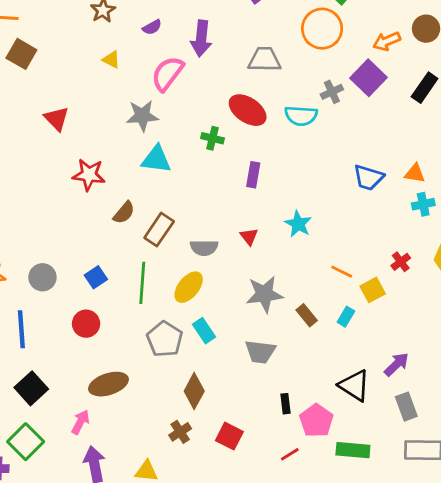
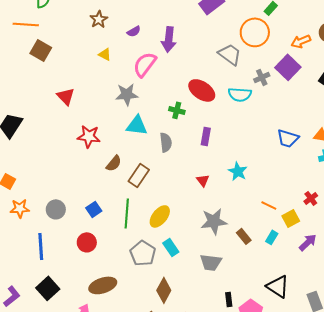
gray trapezoid: (264, 60) -> (230, 54), moved, turned 35
gray semicircle: (204, 248) -> (166, 142), moved, turned -96
purple arrow: (397, 364) -> (308, 242), moved

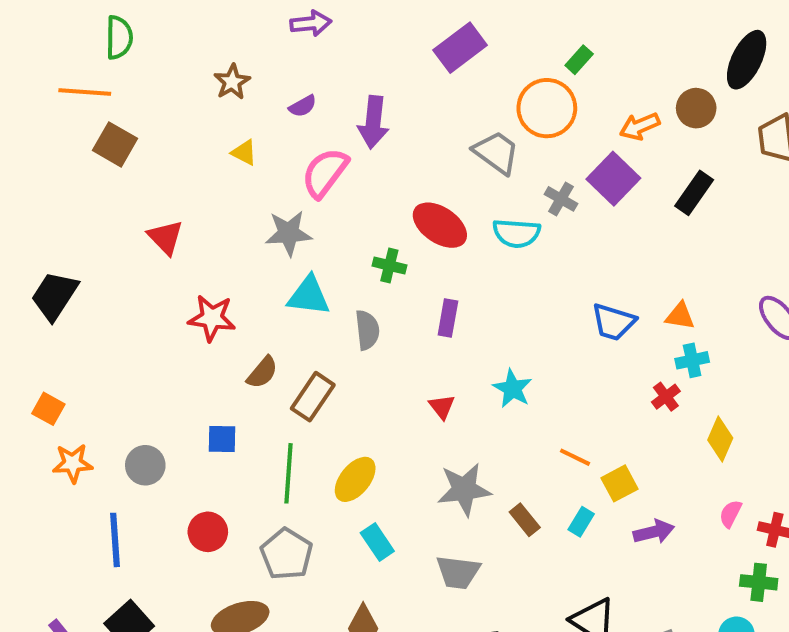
gray cross: (262, 77) -> (561, 199), turned -35
red cross: (311, 198) -> (666, 397), moved
blue square: (94, 209) -> (222, 439), moved, turned 35
purple arrow: (308, 242) -> (654, 532), turned 30
gray pentagon: (143, 253) -> (287, 554), moved

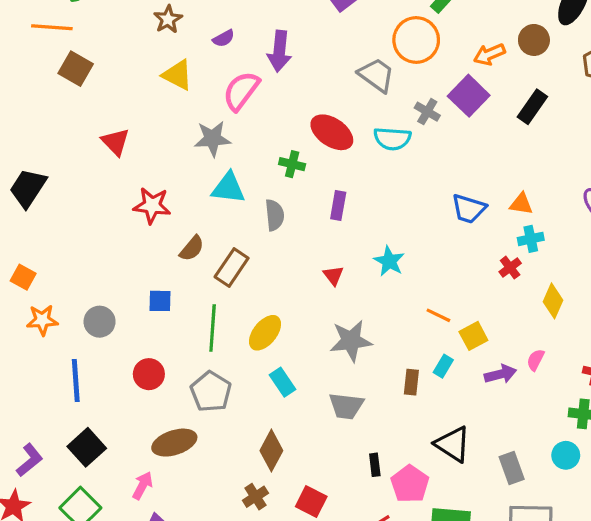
yellow triangle: (244, 152) -> (177, 75), size x1.5
pink semicircle: (730, 514) -> (536, 360), moved
brown rectangle: (525, 520) -> (411, 382), moved, turned 45

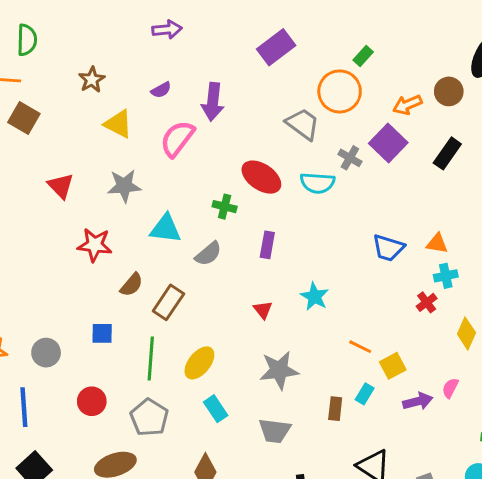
brown star: (168, 19) -> (92, 80), moved
gray star: (213, 139) -> (124, 186), moved
gray semicircle: (275, 215) -> (208, 254), turned 56

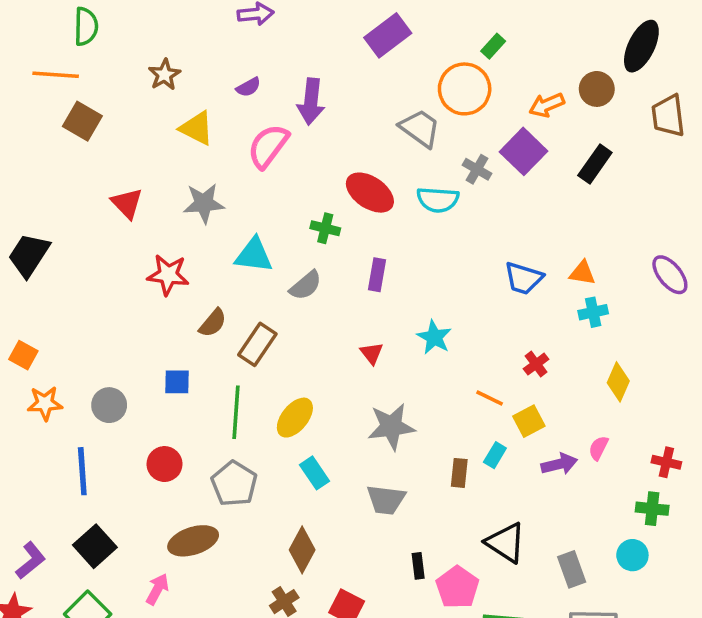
red cross: (427, 302) -> (536, 364), moved

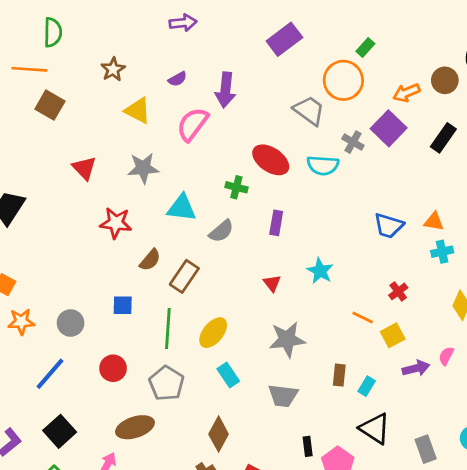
cyan rectangle: (495, 455) -> (367, 386), moved
blue line: (82, 471) -> (50, 374), turned 45

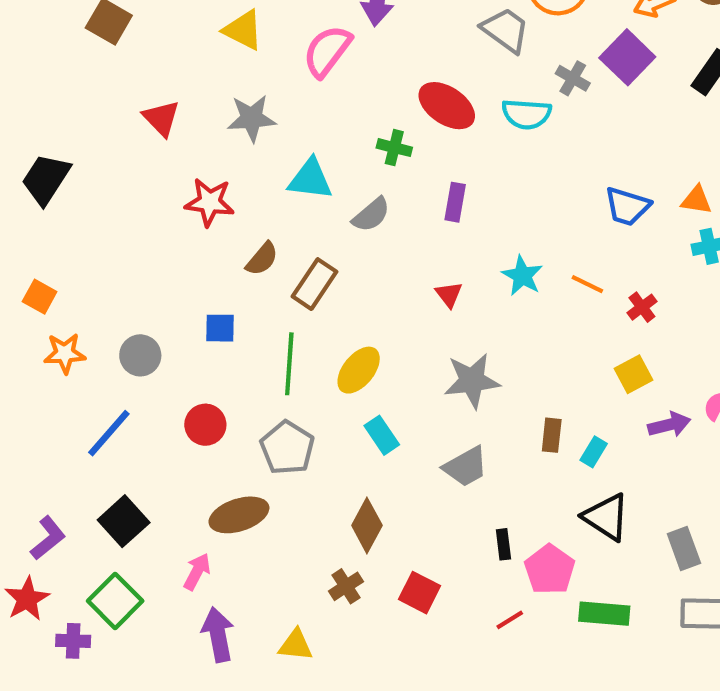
orange line: (363, 318) -> (587, 284), moved
gray trapezoid: (283, 396) -> (466, 467), turned -36

